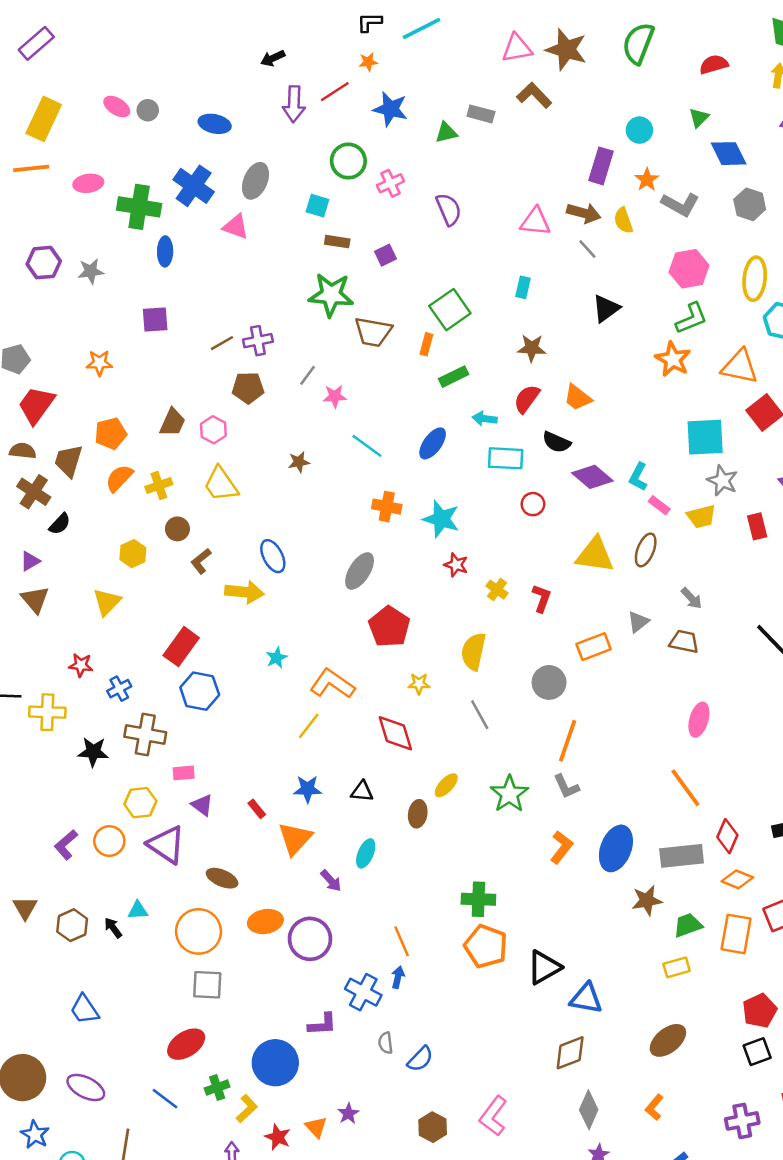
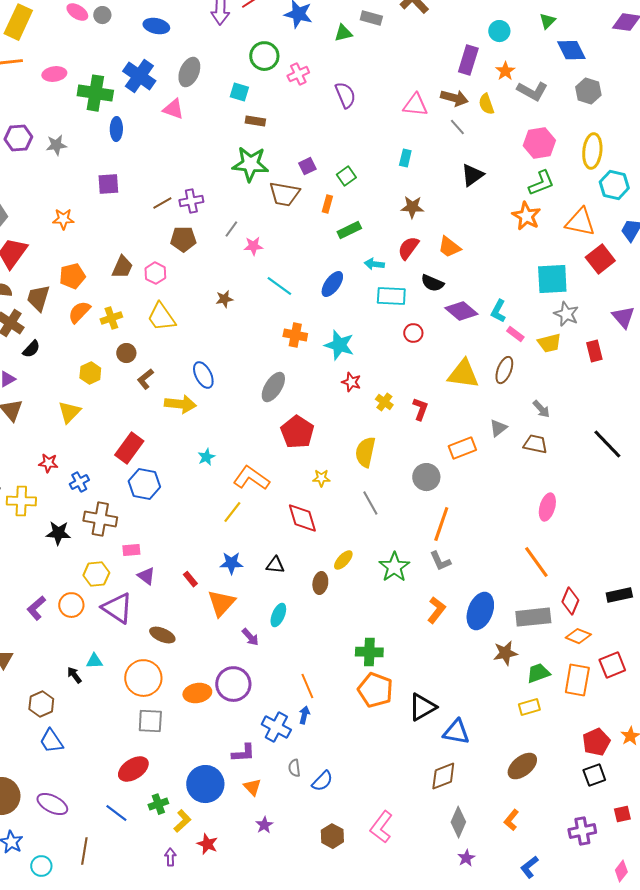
purple square: (386, 255) -> (307, 166), moved
green square: (450, 310) -> (346, 176), size x0.6
orange ellipse: (265, 922) -> (197, 693), moved
brown hexagon: (72, 925) -> (41, 704), moved
orange triangle: (316, 1127) -> (252, 787), moved

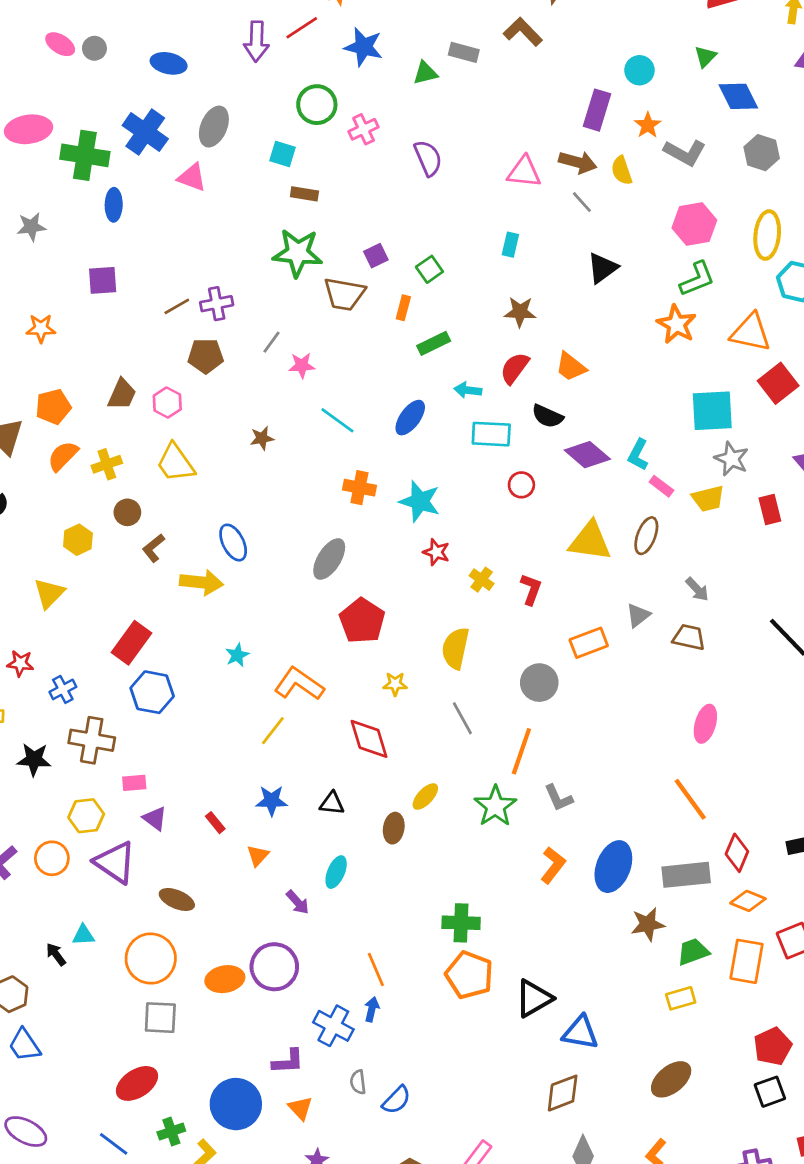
pink ellipse: (54, 74) -> (29, 129), size x1.4
orange line: (441, 524) -> (521, 751), moved
orange triangle: (221, 603) -> (258, 856), size x0.6

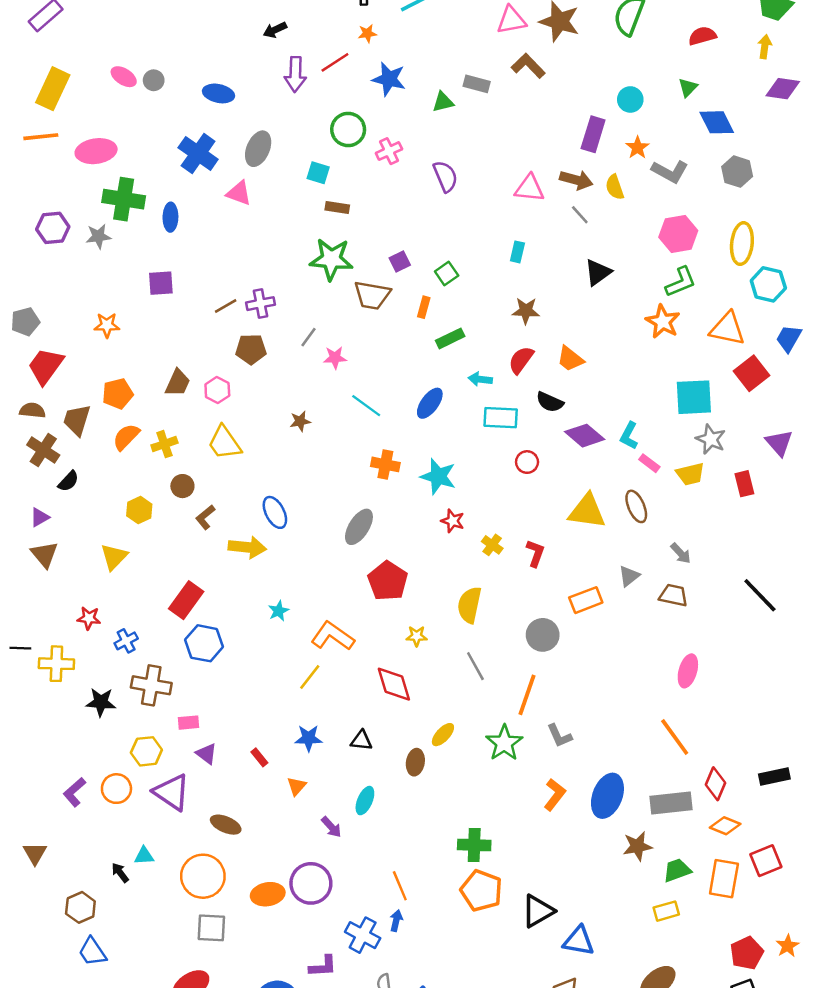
green cross: (85, 155) -> (124, 199), moved
brown ellipse: (646, 536) -> (636, 506), turned -44

